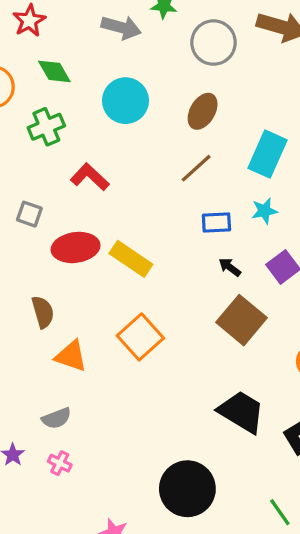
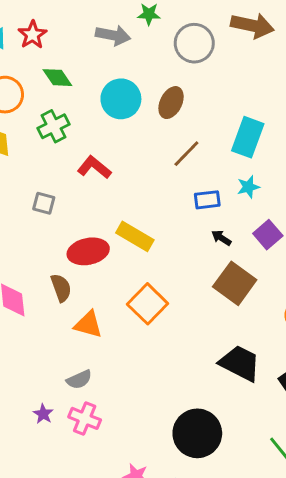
brown ellipse: (203, 111) -> (171, 103), moved
red ellipse: (76, 247) -> (88, 251), moved
pink cross: (60, 463) -> (85, 418), size x1.5

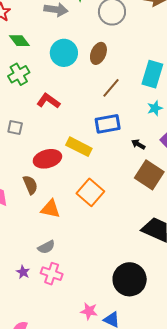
blue rectangle: (207, 200) -> (108, 124), moved, size x1.4

